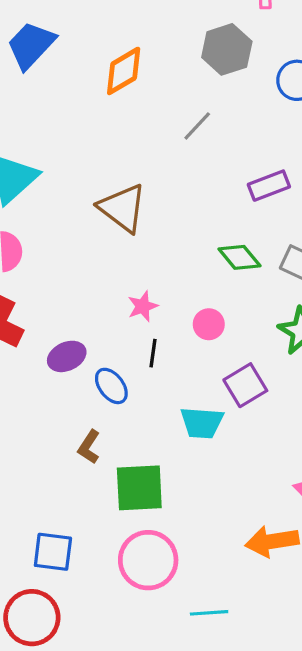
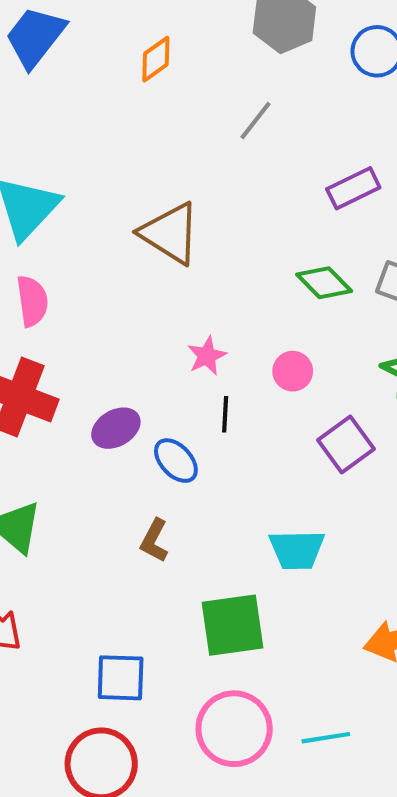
orange diamond: (124, 71) -> (156, 59), size x0.7
cyan trapezoid: (202, 423) -> (297, 550), moved
green square: (139, 488) -> (232, 625), moved
pink circle: (148, 560) -> (234, 729), moved

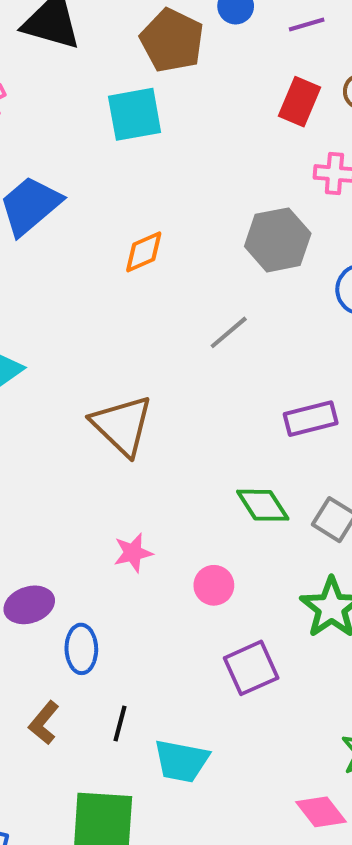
black line: (225, 414) -> (120, 724), moved
blue ellipse: (176, 461) -> (81, 649), turned 30

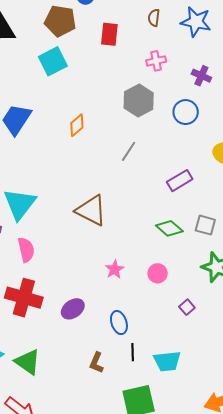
red rectangle: (299, 102) -> (109, 34), moved
blue ellipse: (81, 649) -> (119, 323), moved
purple square: (251, 668) -> (187, 307), size x0.6

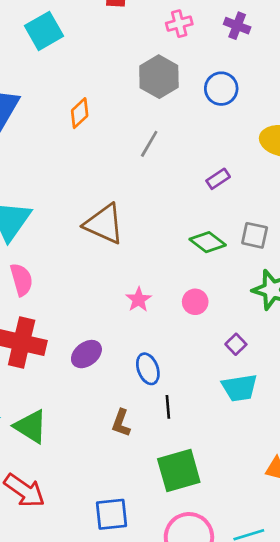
purple cross: (201, 76) -> (237, 26), moved
purple rectangle: (180, 181) -> (218, 179), size x0.7
cyan trapezoid: (167, 361) -> (239, 388), moved

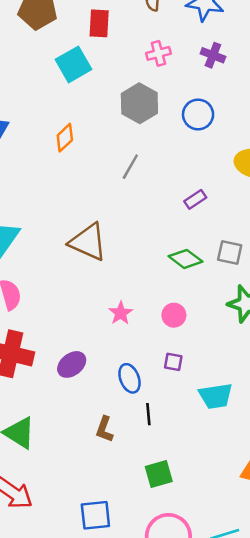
cyan square: (44, 31) -> (73, 64), moved
purple square: (236, 344) -> (173, 362), moved, turned -36
green square: (179, 471) -> (159, 474), size x0.7

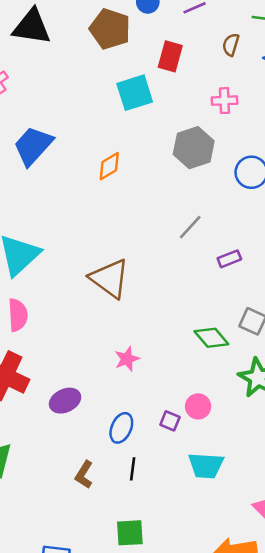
gray line: (130, 167) -> (190, 227), moved
green diamond: (185, 259) -> (211, 338), moved
pink circle: (174, 315) -> (198, 406), moved
blue ellipse: (129, 378) -> (121, 428), turned 32

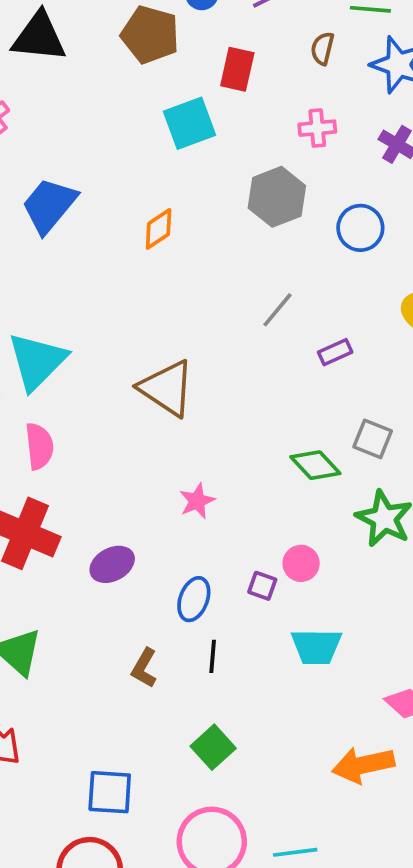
green square: (130, 533) -> (213, 747), turned -36

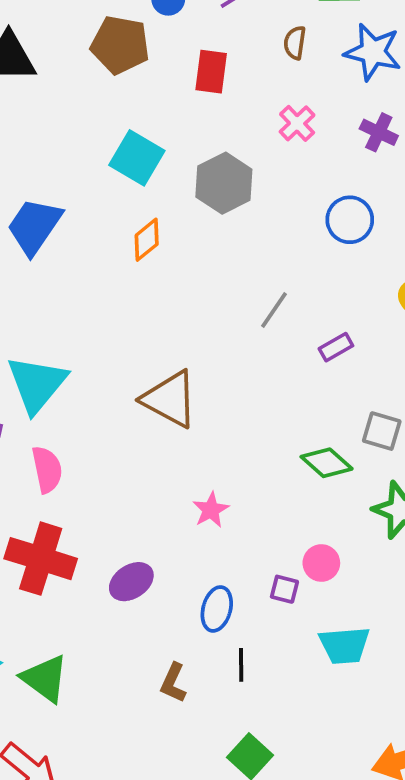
cyan square: (189, 123) -> (137, 158), moved, turned -34
pink cross: (317, 128) -> (297, 123), turned -33
gray hexagon: (277, 197) -> (224, 183), moved

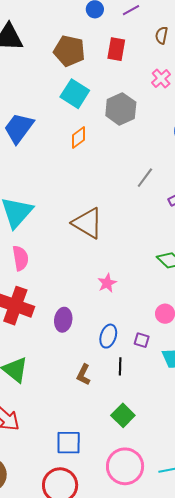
brown pentagon: (120, 45) -> (69, 51), moved
purple ellipse: (131, 582) -> (63, 320), turned -50
purple square: (284, 589) -> (142, 340), moved

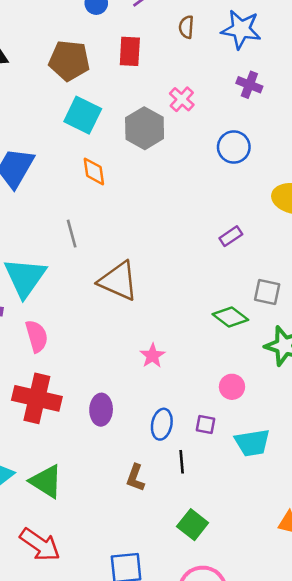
pink cross: (161, 78) -> (182, 99), moved
orange diamond: (78, 138) -> (94, 171), turned -55
gray line: (145, 178) -> (72, 234), moved, turned -45

